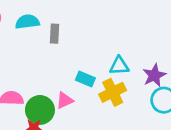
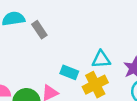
gray rectangle: (54, 34) -> (39, 30), turned -36

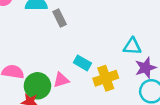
cyan triangle: (101, 59) -> (132, 46), moved

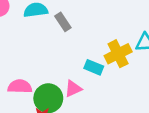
yellow cross: (106, 78) -> (118, 54), moved

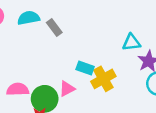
yellow cross: (118, 54) -> (103, 79), moved

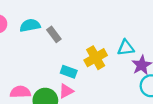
cyan rectangle: (85, 68) -> (69, 72), moved
yellow cross: (103, 79) -> (96, 58), moved

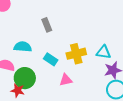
cyan semicircle: (30, 25) -> (23, 47), moved
pink triangle: (66, 91) -> (66, 80), moved

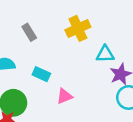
yellow cross: (76, 54) -> (78, 28), moved

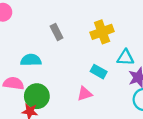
cyan rectangle: (41, 74) -> (99, 72), moved

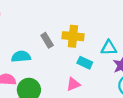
gray rectangle: (57, 32) -> (47, 40), moved
yellow cross: (102, 32) -> (73, 36), moved, turned 30

